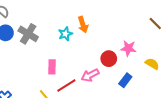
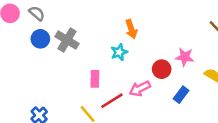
cyan star: (65, 34) -> (119, 52), moved

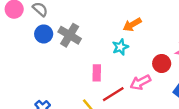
orange arrow: (131, 29) -> (132, 25), turned 78

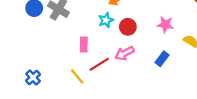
red circle: (162, 63) -> (128, 27), moved

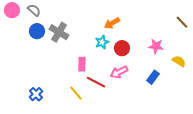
red line: (99, 64) -> (96, 82), turned 60

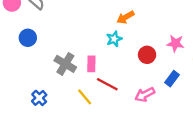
blue circle: (37, 31) -> (28, 38), moved
gray cross: (59, 32) -> (65, 64), moved
red circle: (122, 48) -> (147, 55), moved
pink arrow: (119, 72) -> (145, 95), moved

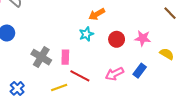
red circle: (147, 55) -> (117, 39), moved
pink arrow: (145, 95) -> (114, 74), moved
yellow line: (85, 97) -> (59, 87), turned -70

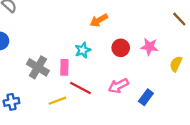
cyan star: (86, 34) -> (83, 50), moved
yellow semicircle: (167, 54) -> (176, 64), turned -96
blue rectangle: (140, 71) -> (146, 97), moved
blue cross: (17, 88) -> (11, 102), turned 32

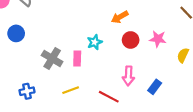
orange arrow: (99, 20) -> (120, 17), moved
pink arrow: (118, 86) -> (128, 76), turned -60
red line: (80, 88) -> (109, 97), moved

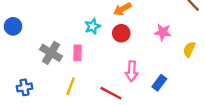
red circle: (131, 40) -> (121, 33), moved
cyan star: (95, 42) -> (92, 26), moved
yellow line: (71, 90) -> (71, 86), turned -49

